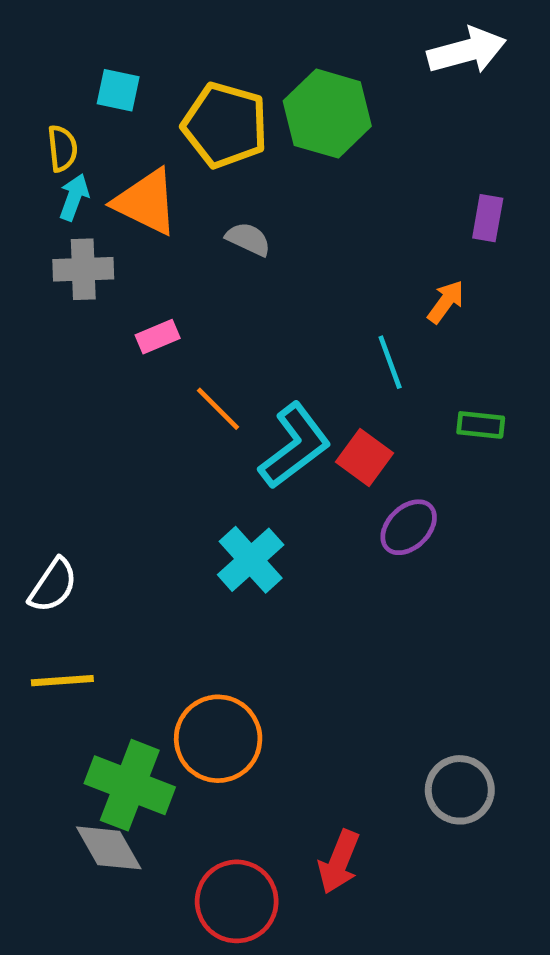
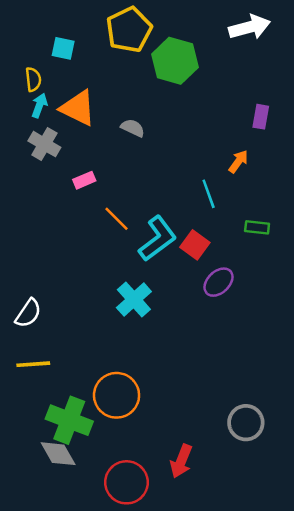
yellow pentagon: (225, 125) -> (129, 30), moved, turned 30
gray cross: (83, 269) -> (44, 144), turned 32

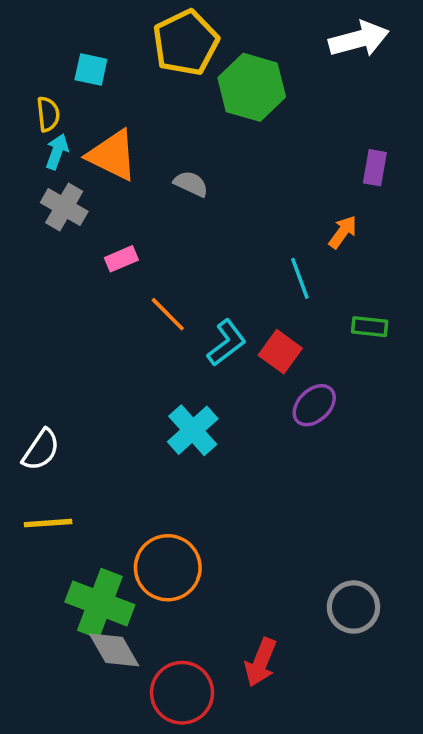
cyan L-shape: (158, 239) -> (227, 343), size x0.7
gray diamond: (58, 454) -> (114, 650), moved

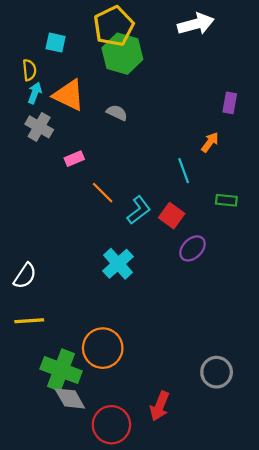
white arrow: (359, 39) -> (196, 24), moved
green hexagon: (252, 87) -> (122, 54), moved

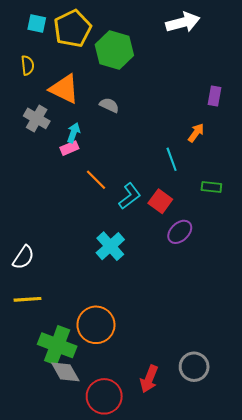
yellow pentagon: (114, 26) -> (72, 29), moved
cyan square: (56, 43) -> (37, 23), moved
cyan arrow: (35, 93) -> (73, 133), moved
gray circle: (217, 372) -> (194, 367), moved

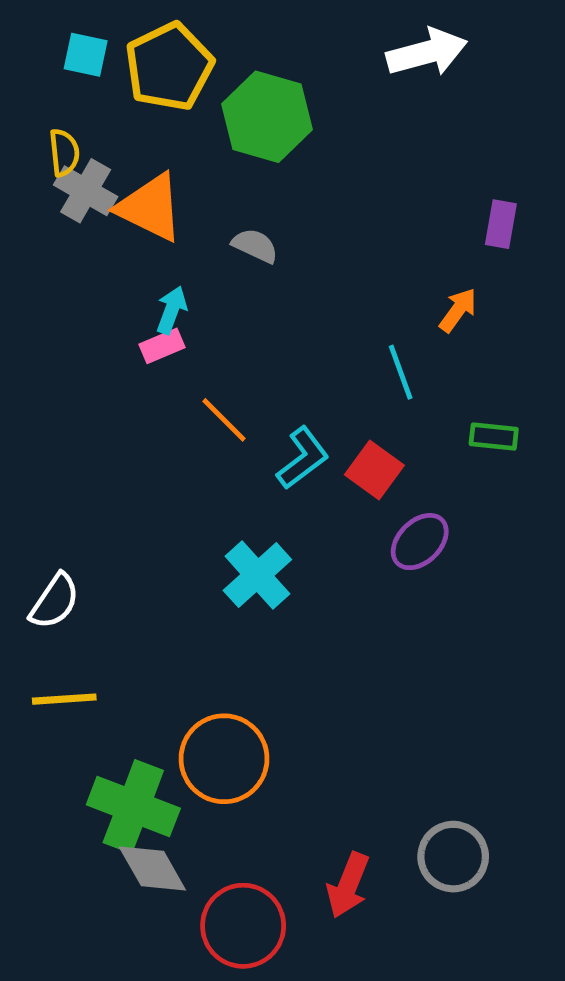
gray cross: (37, 118) -> (86, 191), moved

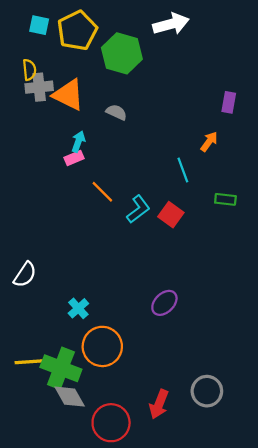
white arrow: (427, 52) -> (171, 24), moved
gray cross: (86, 191) -> (39, 87), turned -36
purple ellipse: (420, 542) -> (164, 303), moved
cyan cross: (257, 575) -> (78, 308), moved, size x0.7
yellow line: (64, 699) -> (29, 362), moved

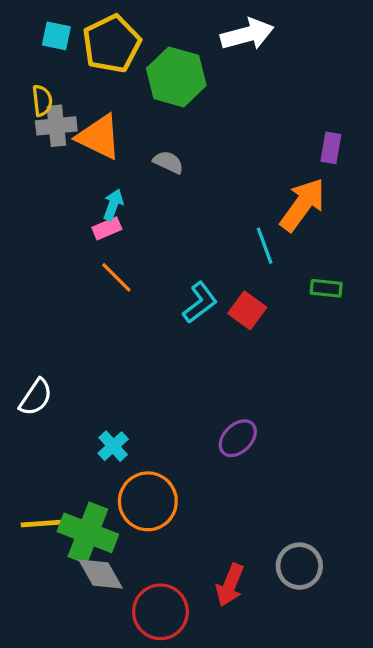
orange arrow: (209, 142) -> (302, 205), size x1.8
orange line: (102, 192) -> (116, 277), moved

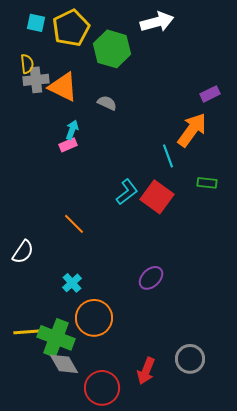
purple rectangle: (331, 148) -> (210, 94), turned 54
orange line: (116, 277) -> (74, 224), moved
red square: (247, 310) -> (157, 197), size x1.4

